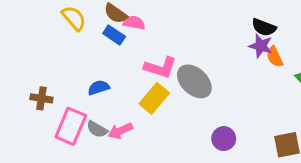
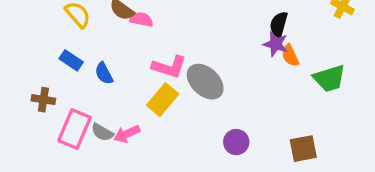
black semicircle: (264, 27) -> (279, 24), turned 85
blue rectangle: (114, 35) -> (71, 60), moved
blue semicircle: (99, 88) -> (104, 73), moved, turned -100

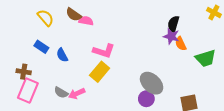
gray ellipse: (205, 82) -> (152, 83), moved
pink rectangle: (74, 129) -> (28, 90), moved

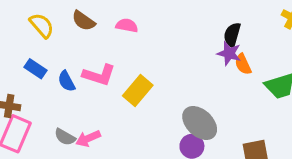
pink semicircle: (86, 21) -> (127, 25), moved
pink L-shape: (104, 51) -> (99, 75), moved
yellow rectangle: (100, 72) -> (138, 90), moved

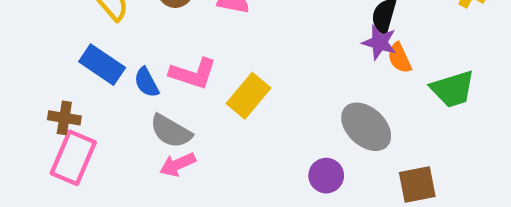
blue rectangle: (35, 69) -> (102, 65), size x1.4
gray ellipse: (200, 123) -> (366, 127), moved
gray semicircle: (65, 137) -> (171, 131), moved, size x1.4

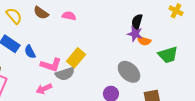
orange semicircle: (399, 58) -> (144, 41), turned -48
pink L-shape: (193, 73) -> (51, 65), moved
gray semicircle: (171, 131) -> (65, 74), moved, turned -48

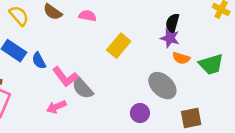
orange semicircle: (144, 41) -> (181, 58), moved
yellow rectangle: (76, 58) -> (119, 46), moved
pink L-shape: (51, 65) -> (65, 77), turned 35
gray semicircle: (65, 74) -> (83, 88), turned 66

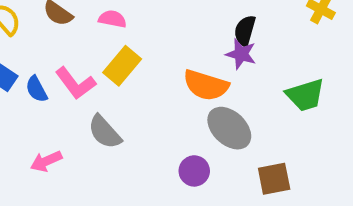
yellow rectangle: (119, 46) -> (122, 66), moved
orange semicircle: (181, 58) -> (206, 85), moved, size x1.6
pink L-shape: (65, 77) -> (75, 83), moved
pink arrow: (56, 107) -> (46, 161), moved

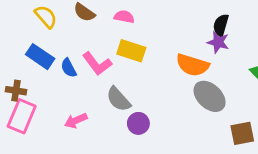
yellow rectangle: (122, 66) -> (131, 51), turned 68
purple circle: (194, 171) -> (138, 123), moved

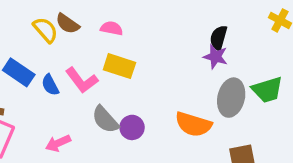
yellow semicircle: (46, 17) -> (45, 30), moved
orange semicircle: (192, 65) -> (193, 124), moved
gray ellipse: (210, 96) -> (231, 98), moved, turned 60
purple circle: (138, 123) -> (132, 127), moved

